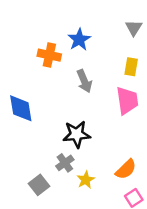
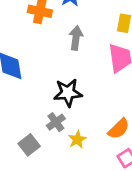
gray arrow: (84, 81) -> (76, 38), turned -150

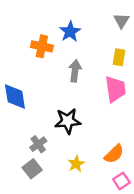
gray cross: (56, 122) -> (38, 144), moved

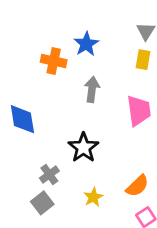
yellow rectangle: (119, 57) -> (143, 60), moved
black star: (68, 121) -> (83, 148), turned -30

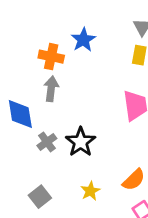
gray arrow: (92, 89) -> (51, 89), moved
gray cross: (49, 174) -> (47, 142), moved

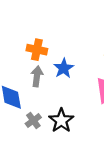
blue star: (83, 40) -> (64, 68), moved

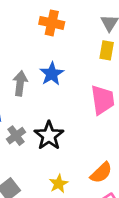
orange cross: (37, 50) -> (52, 23), moved

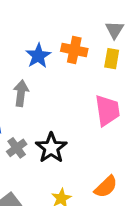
orange cross: (52, 23) -> (74, 50), moved
blue star: (52, 74) -> (38, 56), moved

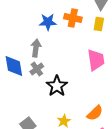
blue star: (38, 56) -> (48, 22), turned 30
gray cross: (17, 148) -> (37, 69), moved

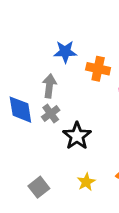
orange cross: (73, 18) -> (98, 69), moved

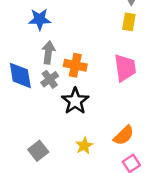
blue star: (65, 52) -> (40, 19), moved
orange cross: (98, 69) -> (75, 65), moved

